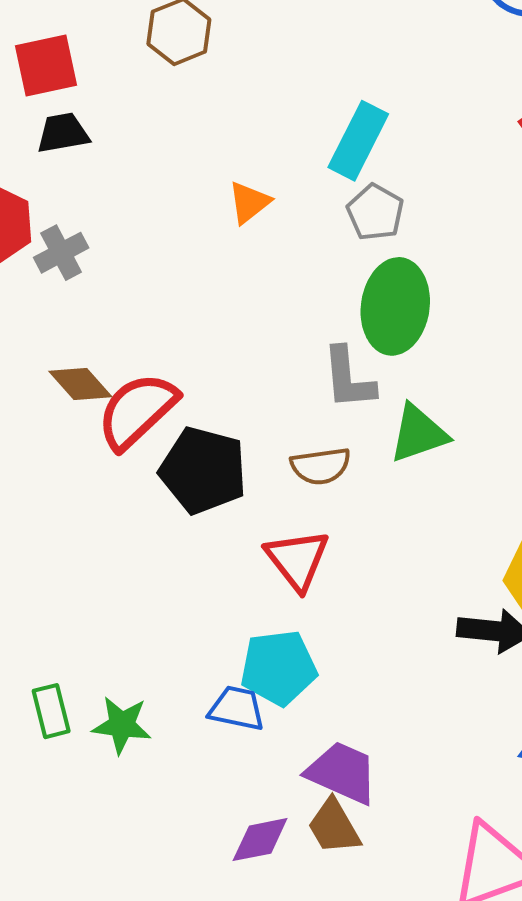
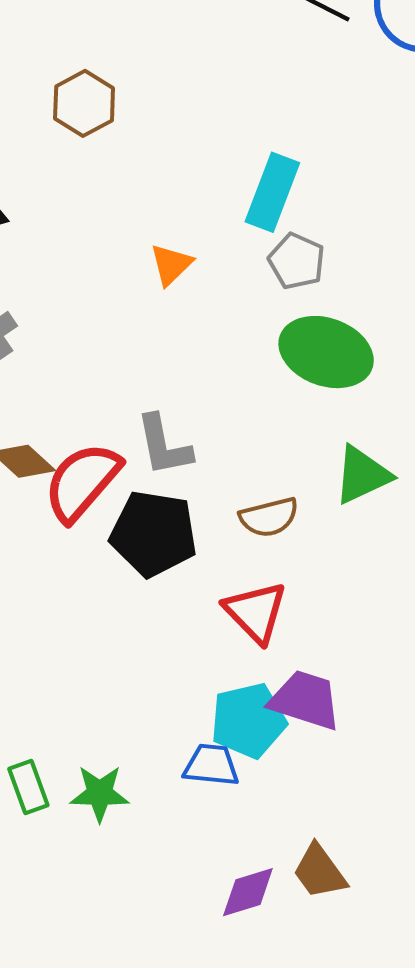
green ellipse: (395, 306) -> (326, 352), turned -72
gray L-shape: (348, 378) -> (164, 445), moved
purple trapezoid: (342, 773) -> (305, 700), moved

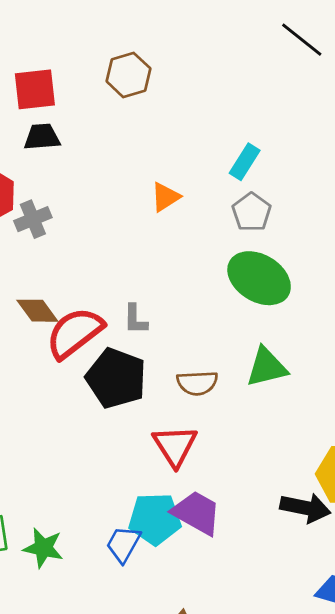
cyan rectangle: (272, 192) -> (245, 162), size x0.7
gray L-shape: (164, 445) -> (135, 319), size x0.7
blue trapezoid: (211, 765) -> (123, 544), turned -78

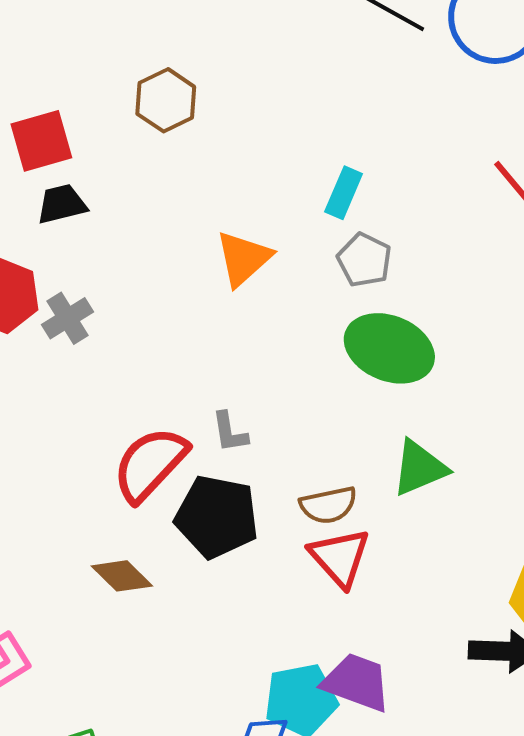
orange triangle: (165, 197) -> (243, 259), size x1.4
brown diamond: (37, 311) -> (122, 576), moved
red triangle: (175, 446) -> (340, 557), moved

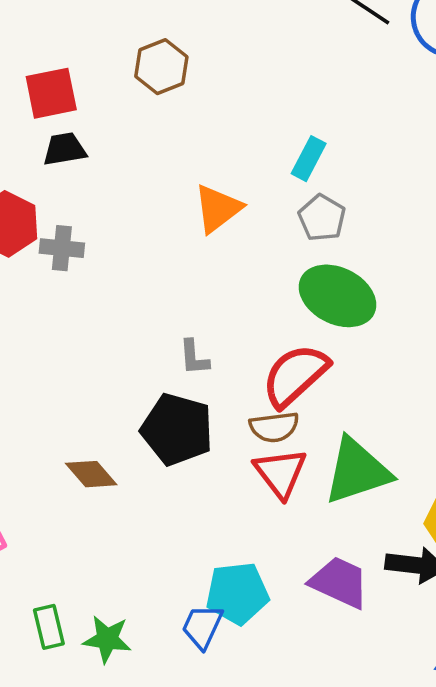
gray cross: (68, 318) -> (62, 248), turned 33
red semicircle: (150, 464) -> (295, 375), moved
green triangle: (420, 468) -> (357, 471), moved, size x1.4
purple trapezoid: (357, 682) -> (339, 582), moved

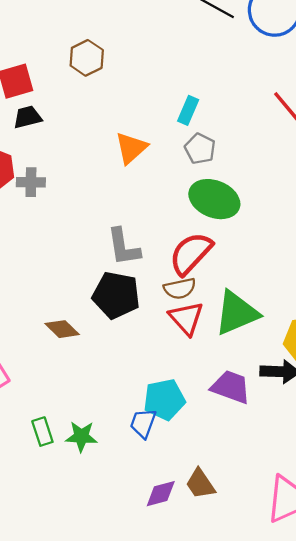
gray L-shape: (194, 357) -> (123, 247), size x1.6

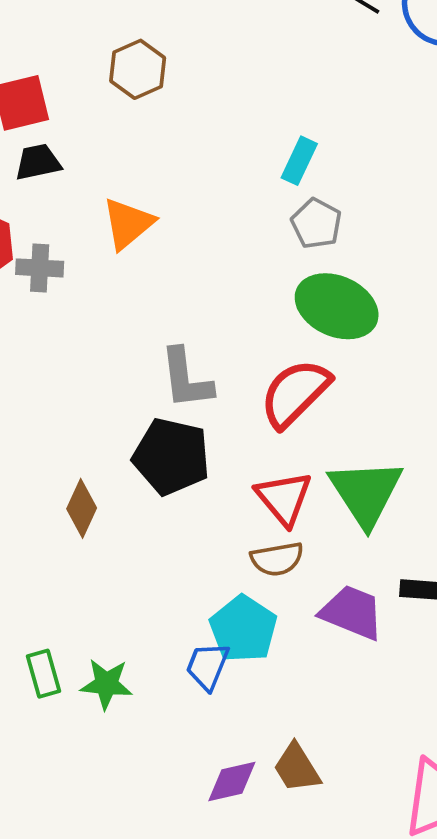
orange triangle: (131, 148) -> (128, 224), moved
brown semicircle: (180, 288) -> (277, 559), moved
green triangle: (237, 313) -> (366, 493), turned -42
brown diamond: (62, 329) -> (82, 508), turned 68
cyan pentagon: (164, 400) -> (243, 629), turned -30

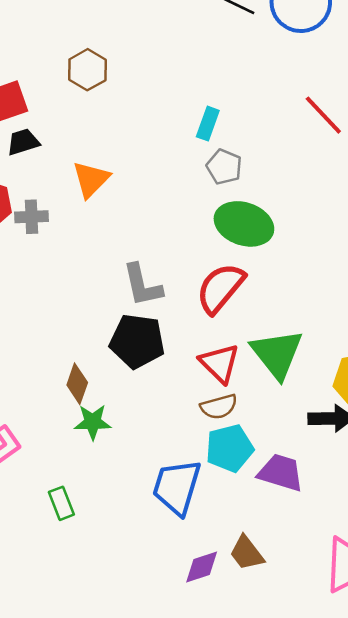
purple trapezoid: (352, 612) -> (281, 473), moved
cyan pentagon: (243, 629) -> (230, 448), moved, turned 30
blue trapezoid: (208, 666) -> (177, 487), size x1.6
green star: (106, 684) -> (93, 422), moved

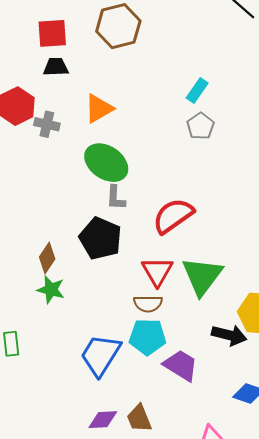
brown hexagon: (87, 70) -> (118, 26), size x1.4
green ellipse: (244, 224) -> (106, 163), moved
gray L-shape: (142, 285) -> (116, 198), size x0.7

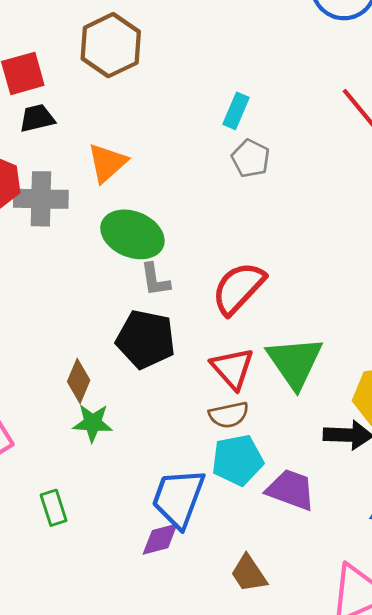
gray cross: (47, 124) -> (41, 199), size x1.5
purple diamond: (103, 420) -> (160, 539), moved

